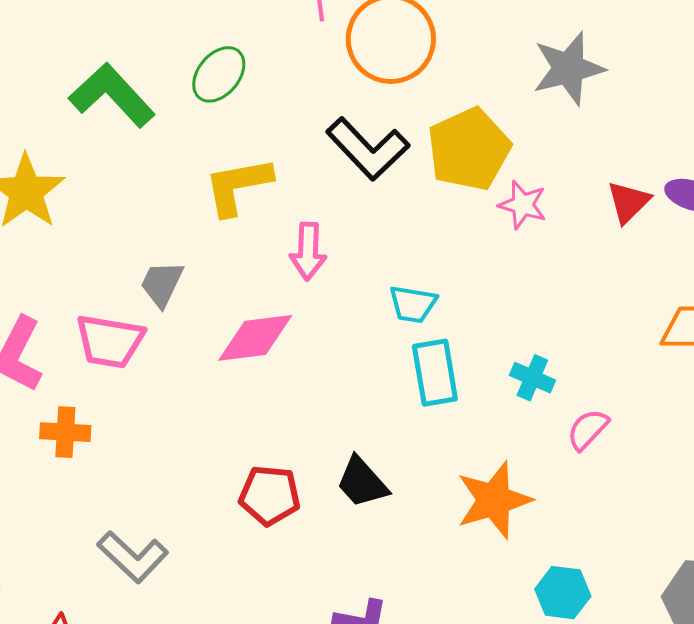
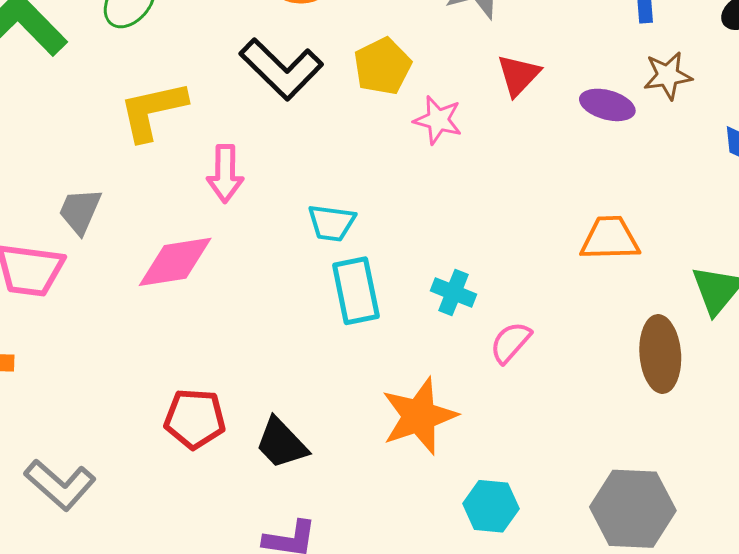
yellow pentagon: (469, 149) -> (382, 66), size x0.7
red triangle: (628, 202) -> (518, 75), moved
black trapezoid: (362, 482) -> (281, 443), moved

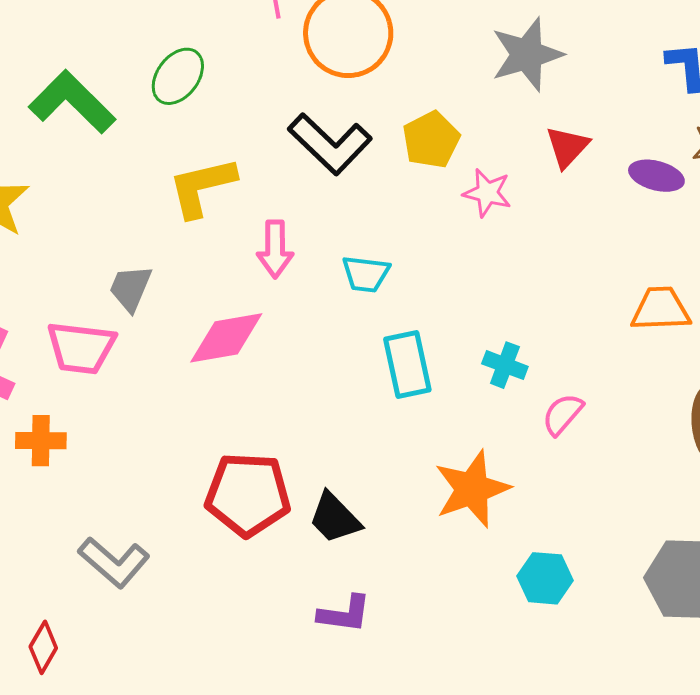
cyan trapezoid: (332, 223) -> (366, 274), moved
red pentagon: (195, 419) -> (248, 495), size x1.4

